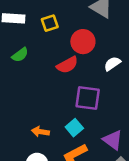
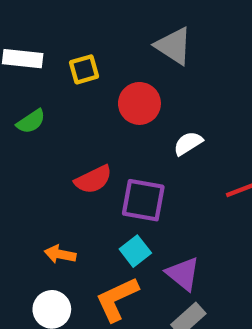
red semicircle: (67, 65) -> (93, 179), moved
cyan square: (74, 128) -> (135, 251), moved

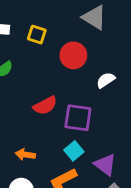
yellow square: (84, 69) -> (37, 35), turned 36

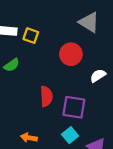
yellow square: (37, 35) -> (31, 36), moved
red semicircle: (45, 105) -> (46, 96), turned -66

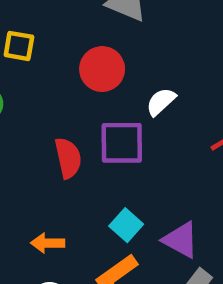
purple square: (74, 107) -> (122, 143), moved

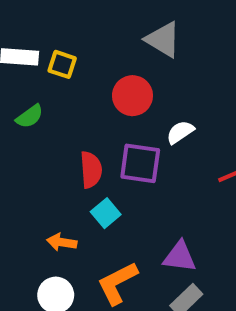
cyan square: (126, 225) -> (106, 213), moved
purple triangle: (181, 240) -> (180, 257), turned -30

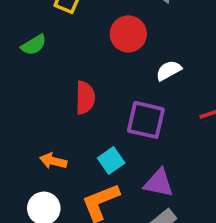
purple square: (140, 163) -> (146, 120), moved
cyan square: (106, 213) -> (111, 161), moved

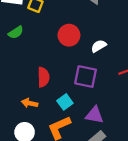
red circle: (128, 34) -> (69, 35), moved
red semicircle: (85, 98) -> (43, 77), moved

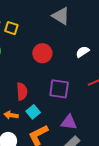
white semicircle: (99, 46) -> (83, 52), moved
cyan square: (65, 102) -> (33, 112), moved

